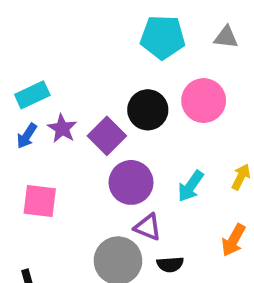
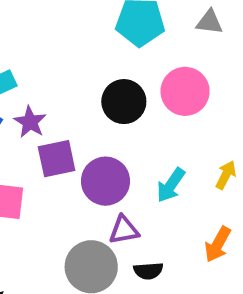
purple square: (107, 136) -> (57, 159), moved, turned 33
purple triangle: (148, 227) -> (124, 230), turned -32

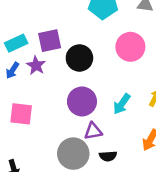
black circle: (124, 102) -> (79, 58), moved
purple square: (57, 159) -> (50, 41), moved

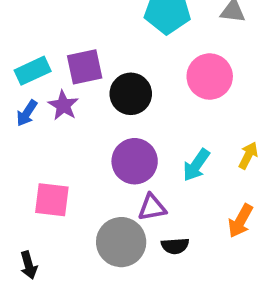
pink square: (21, 114) -> (52, 200), moved

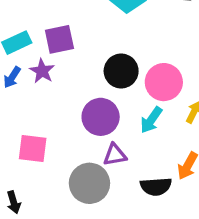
pink circle: (210, 77) -> (164, 82), moved
black circle: (131, 94) -> (121, 71), moved
black semicircle: (175, 246) -> (156, 186), moved, size x1.4

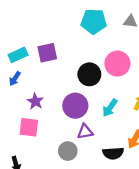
purple star: (42, 71) -> (35, 101), moved
pink circle: (164, 82) -> (117, 64), moved
gray circle: (89, 183) -> (68, 151), size x0.7

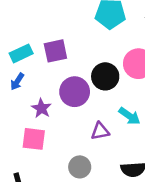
purple circle: (75, 106) -> (75, 92), moved
cyan arrow: (110, 108) -> (129, 116), turned -90
purple triangle: (85, 132) -> (100, 131), moved

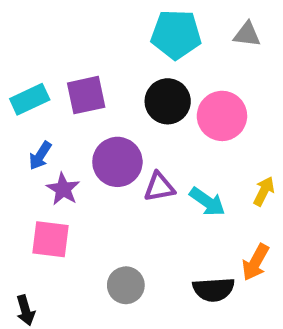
black circle: (105, 76) -> (168, 101), moved
blue arrow: (17, 82) -> (40, 156), moved
purple triangle: (100, 131) -> (159, 187), moved

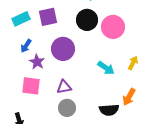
purple triangle: (159, 187) -> (64, 87), moved

